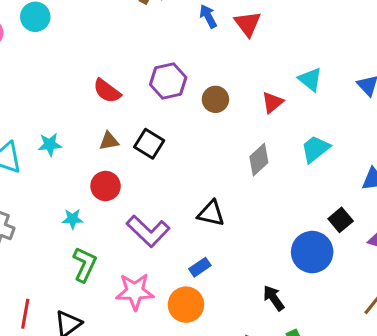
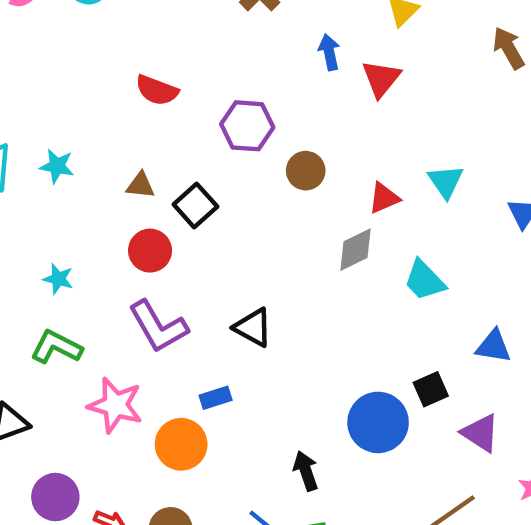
red semicircle: (107, 91) -> (157, 90), moved, turned -32
cyan trapezoid: (315, 149) -> (424, 280), turned -112
gray diamond: (259, 160) -> (355, 250), moved
red circle: (106, 186) -> (150, 251), moved
green L-shape: (85, 264) -> (56, 347), turned -104

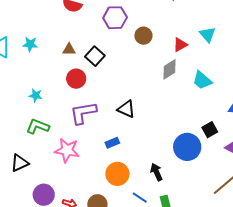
purple L-shape: (158, 327) -> (83, 113), turned 116
orange circle: (181, 444) -> (117, 174), moved

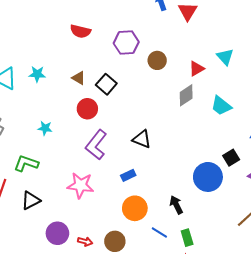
brown triangle: (69, 49) -> (79, 78), turned 32
purple L-shape: (83, 113) -> (96, 145), turned -40
green L-shape: (38, 126) -> (26, 163), moved

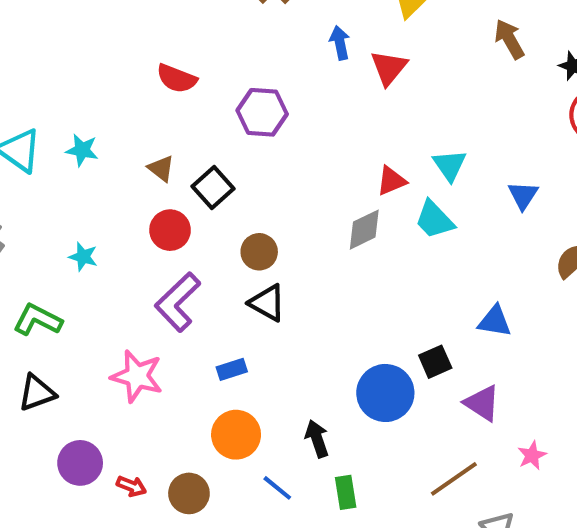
brown circle: (157, 60) -> (259, 252), moved
cyan trapezoid: (221, 106) -> (434, 220), moved
green rectangle: (187, 238) -> (346, 492), moved

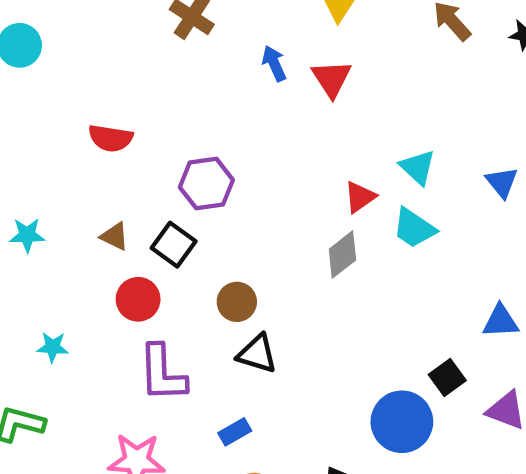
purple hexagon: (262, 112) -> (206, 184), moved
purple L-shape: (178, 302) -> (162, 373), turned -36

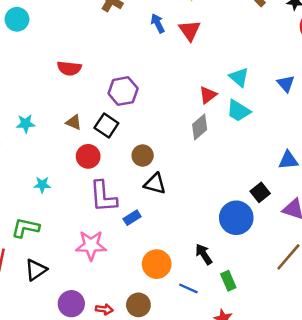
blue rectangle: (235, 432) -> (132, 218), moved

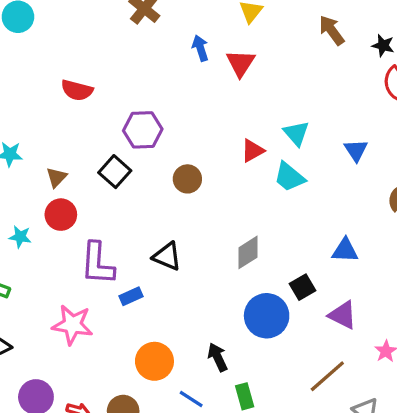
brown triangle: (74, 122) -> (56, 177), moved, turned 42
gray diamond: (200, 127) -> (248, 252), moved
red circle: (88, 156) -> (61, 215), moved
brown circle: (143, 156) -> (187, 179), moved

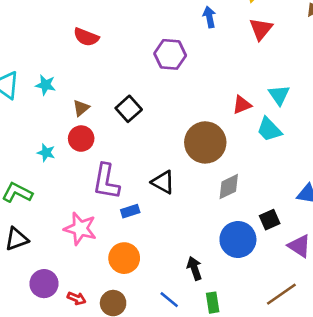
red triangle: (241, 63) -> (261, 29), moved
red semicircle: (77, 90) -> (86, 37), moved
purple hexagon: (143, 130) -> (170, 54), moved
brown circle: (187, 179) -> (205, 142), moved, size x1.8
orange circle: (154, 361) -> (124, 258), moved

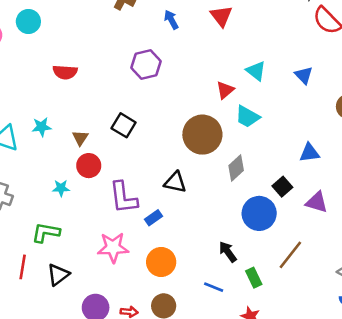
cyan trapezoid: (269, 129) -> (247, 117), moved
brown line: (281, 294) -> (290, 255), moved

